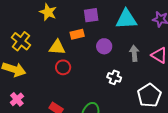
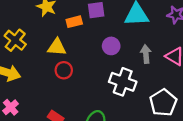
orange rectangle: (77, 34) -> (74, 22), moved
white cross: (114, 77) -> (123, 82), size x1.6

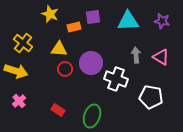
purple circle: (111, 46) -> (91, 63), moved, size x1.5
white pentagon: (163, 103) -> (151, 97), turned -30

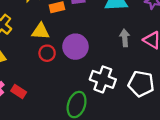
white cross: (116, 79) -> (103, 79), moved
red rectangle: (58, 110) -> (19, 91), moved

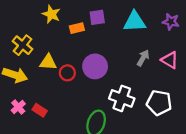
yellow triangle: (41, 31) -> (48, 62), moved
gray arrow: (125, 38) -> (143, 58), turned 35

